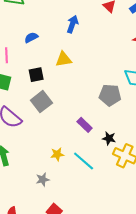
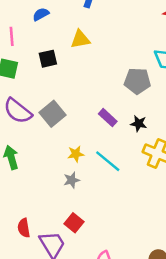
gray square: (41, 102) -> (53, 114), moved
black star: (109, 138) -> (139, 124), moved
gray star: (43, 180) -> (72, 180), moved

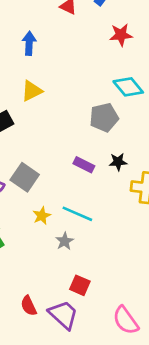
yellow star: (76, 154) -> (42, 216), moved
cyan line: (108, 161) -> (77, 214), moved

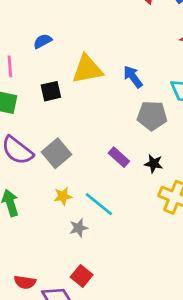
blue arrow: (29, 43) -> (133, 77), moved, turned -55
yellow triangle: (32, 91) -> (87, 69), size x1.4
red semicircle: (29, 306) -> (25, 282), turned -72

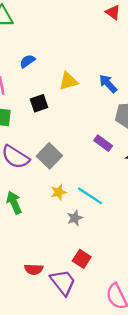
yellow triangle: (87, 69) -> (68, 81), size x0.7
purple rectangle: (119, 157) -> (103, 143), moved

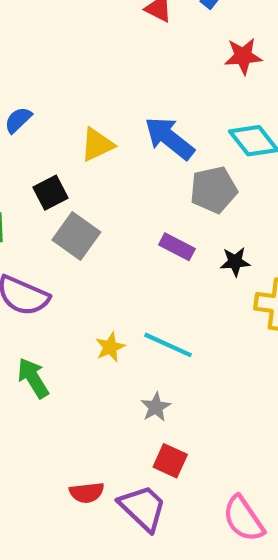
blue arrow: (108, 84) -> (169, 138), size x1.4
gray square: (49, 156) -> (76, 236), moved
gray star: (75, 218) -> (156, 407), moved

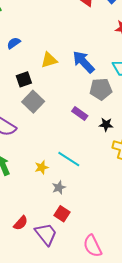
yellow star: (110, 347) -> (42, 167), moved
red semicircle: (87, 493) -> (21, 223), turned -49

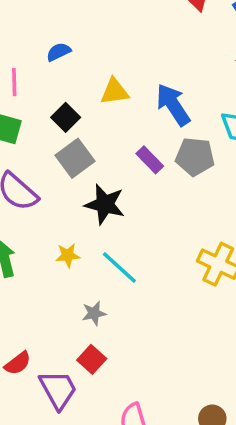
black square: (24, 79) -> (66, 117), turned -35
purple rectangle: (80, 114) -> (150, 160), moved
black star: (106, 124) -> (105, 204), moved, size x1.6
yellow star: (42, 167) -> (68, 255), moved

